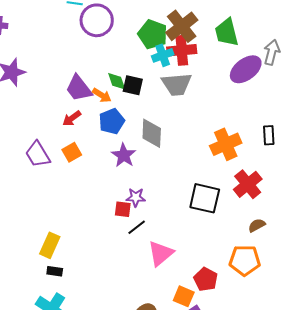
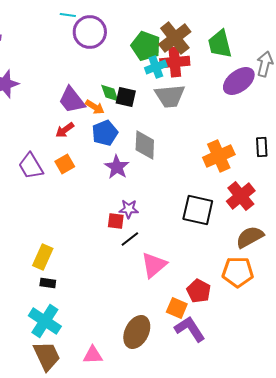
brown semicircle: (257, 225) -> (250, 237), size x1.6

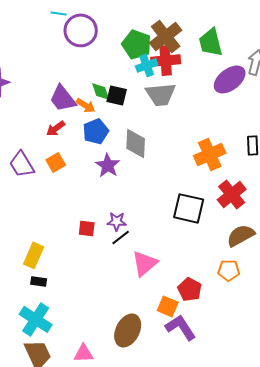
purple star: (129, 209) -> (117, 221), moved
red square: (116, 221) -> (87, 228), moved
orange pentagon: (238, 272) -> (229, 270), size x0.7

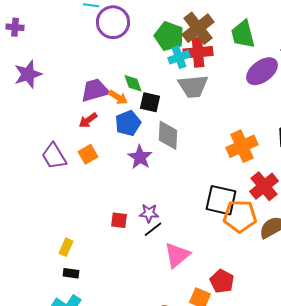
black square: (117, 95) -> (150, 102), moved
purple trapezoid: (63, 98) -> (95, 90), turned 112
yellow rectangle: (34, 255) -> (66, 247), size x0.7
orange pentagon: (229, 270) -> (240, 216), moved, size x1.5

